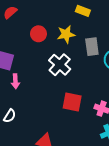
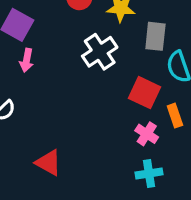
red square: (72, 102) -> (145, 93), moved

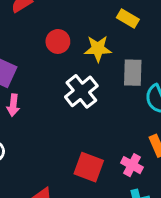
red square: (145, 93) -> (89, 167), moved

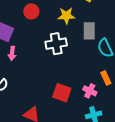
red circle: (58, 41) -> (31, 11), moved
white cross: (81, 91) -> (56, 44), turned 30

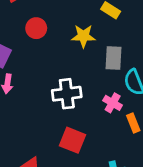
white cross: (56, 44) -> (67, 94), moved
pink cross: (90, 91) -> (113, 103), moved

